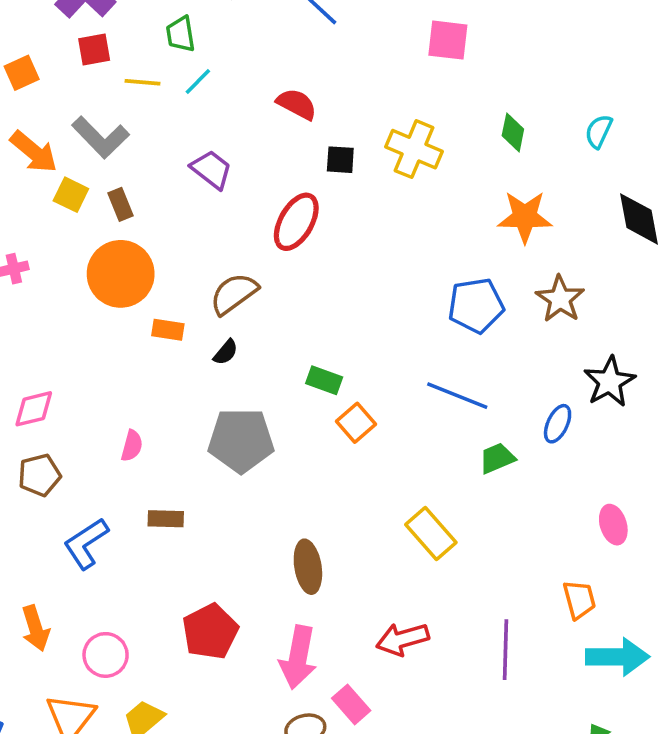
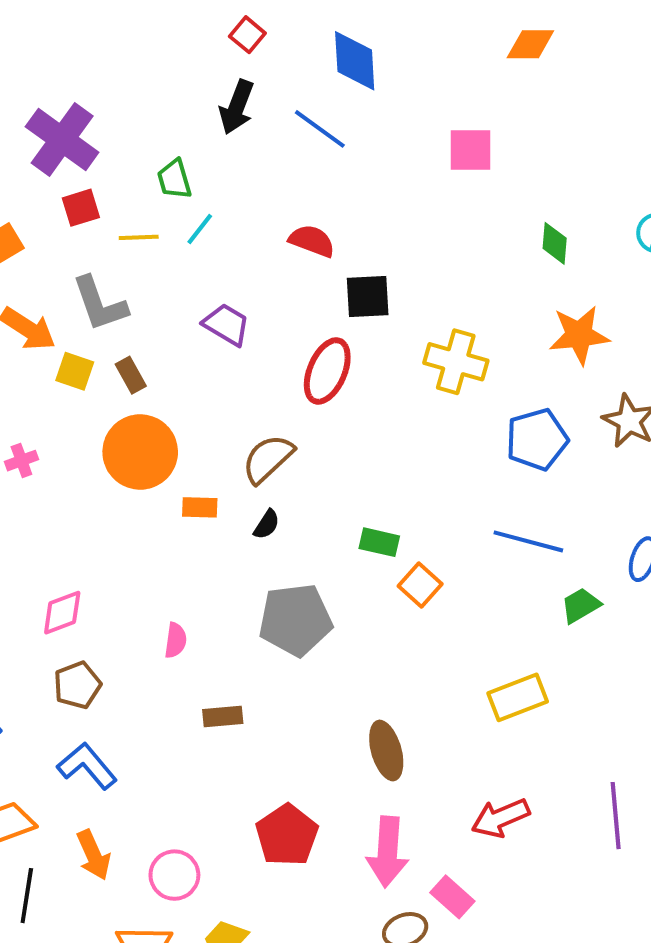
gray L-shape: (101, 137) -> (100, 304), turned 32
yellow cross: (414, 149) -> (456, 362), moved
black square: (340, 160) -> (368, 297), size x1.4
yellow rectangle: (431, 533) -> (518, 697), turned -63
blue L-shape: (86, 543) -> (87, 766), moved, turned 90

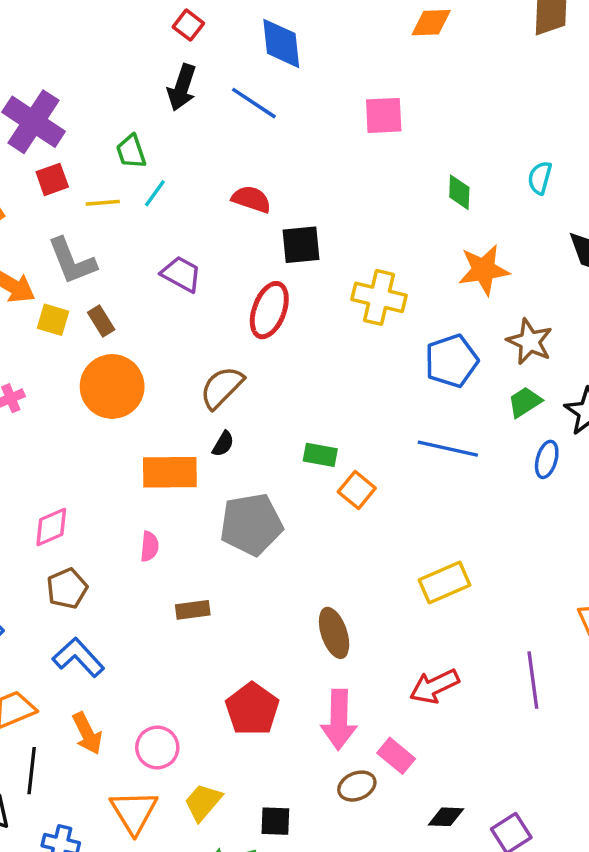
orange rectangle: (200, 507) -> (170, 472), moved, size x1.8
green trapezoid: (581, 605) -> (525, 402), moved

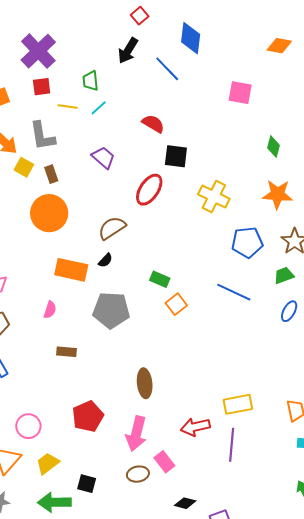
yellow rectangle: (445, 582) -> (238, 404), moved
purple line: (533, 680) -> (232, 445), moved

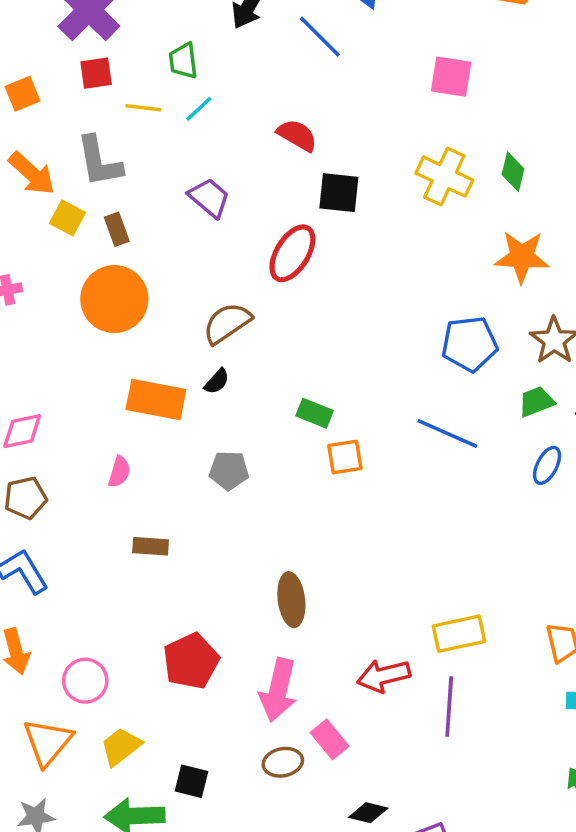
yellow cross: (214, 197) -> (444, 177), moved
orange square: (176, 304) -> (345, 457), turned 30
gray pentagon: (111, 310) -> (229, 470), size x0.6

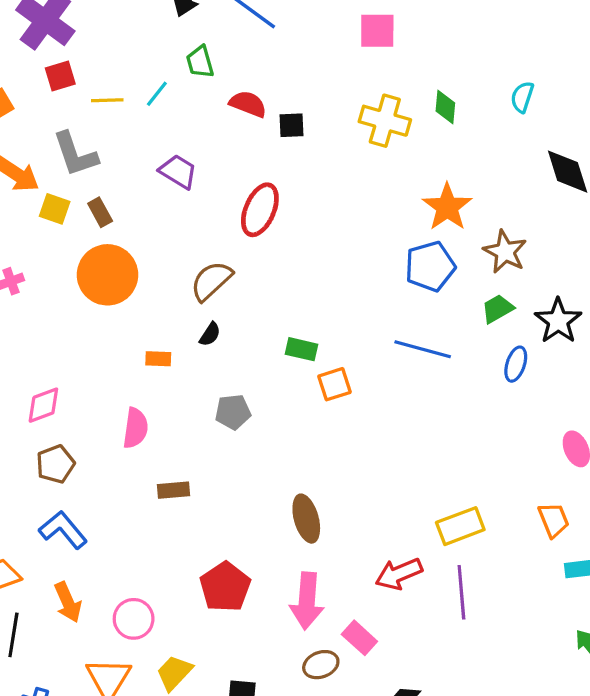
green trapezoid: (183, 61) -> (200, 62), moved
black square: (339, 193) -> (291, 125), moved, size x0.7
orange star: (522, 257) -> (447, 207), moved, turned -30
orange rectangle: (156, 400) -> (158, 359), size x0.5
pink semicircle: (119, 472) -> (135, 428), size x1.4

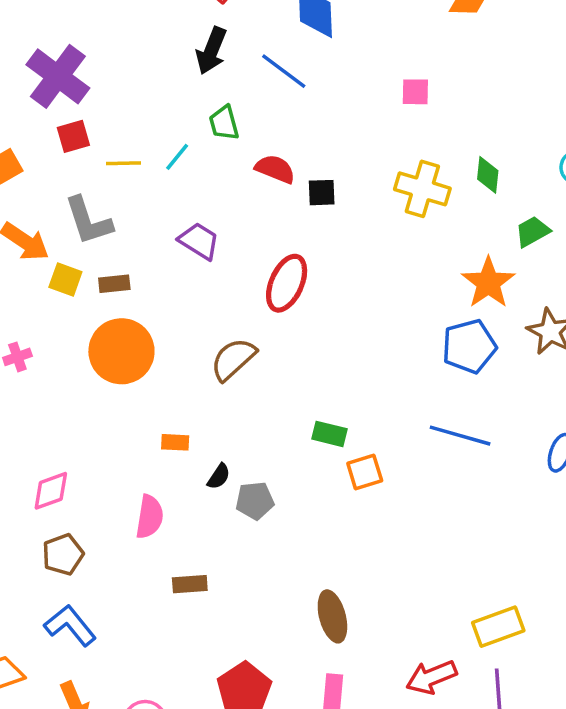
pink square: (377, 31) -> (415, 92), size x0.7
brown rectangle: (100, 212) -> (114, 284), turned -68
green trapezoid: (498, 309) -> (533, 232), moved
black semicircle: (210, 334) -> (219, 476), moved

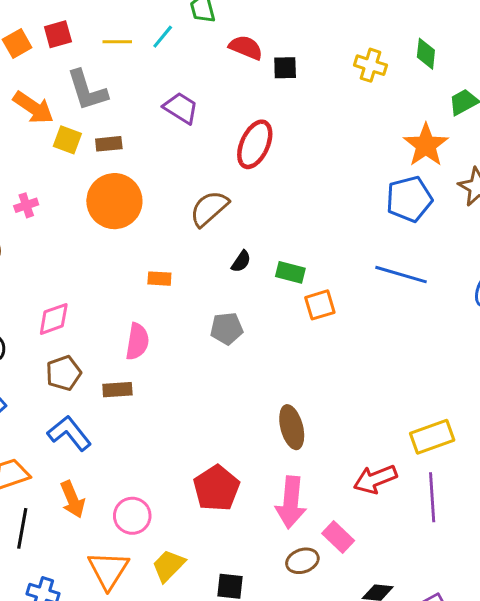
red square: (73, 136) -> (58, 34), moved
yellow cross: (422, 189) -> (370, 65), size x0.7
black semicircle: (219, 476) -> (241, 261), moved
brown rectangle: (190, 584) -> (117, 390), moved

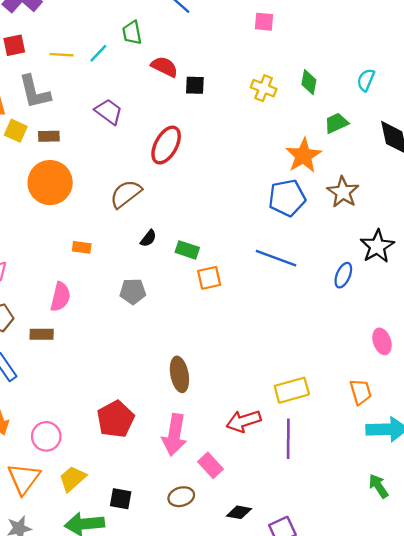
brown ellipse: (302, 561) -> (181, 497), moved

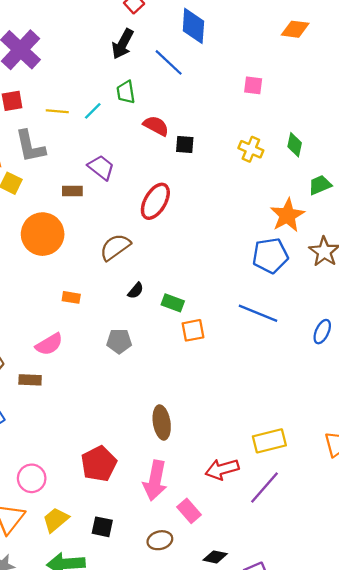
brown rectangle: (49, 136) -> (72, 191), moved
pink semicircle: (60, 297) -> (49, 344), turned 44
purple line: (288, 439) -> (265, 488), turned 39
black square: (121, 499) -> (102, 527), moved

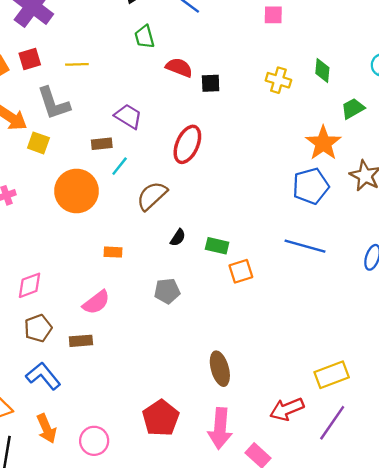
cyan line: (93, 111) -> (120, 166), moved

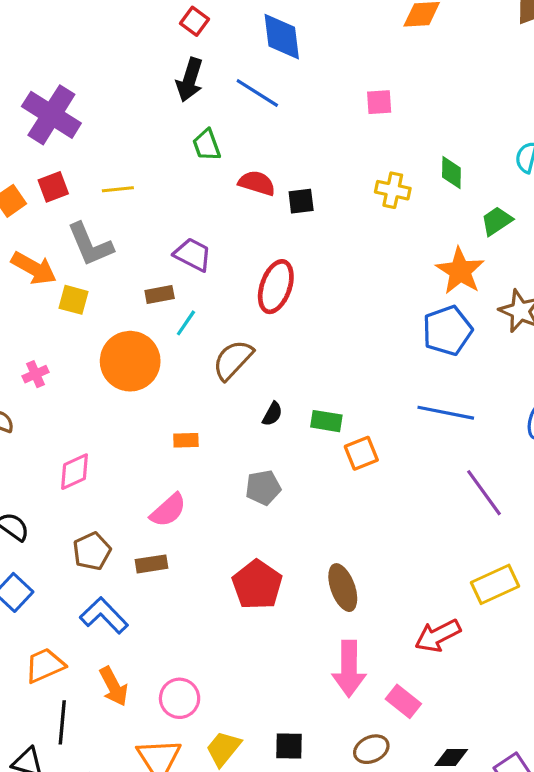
pink diamond: (30, 285) -> (75, 472), moved
red pentagon: (161, 418) -> (257, 585), moved
purple line: (332, 423) -> (484, 493), moved, turned -66

